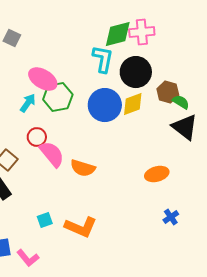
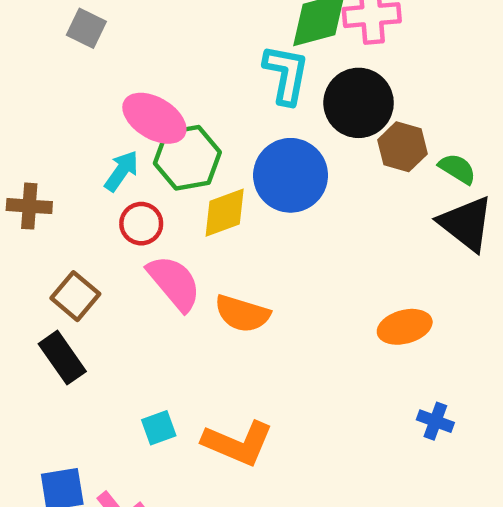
brown hexagon: (168, 92) -> (402, 147), moved
yellow diamond: (133, 104) -> (225, 213), moved
red circle: (37, 137) -> (141, 224), moved
blue cross: (171, 217) -> (435, 421), turned -35

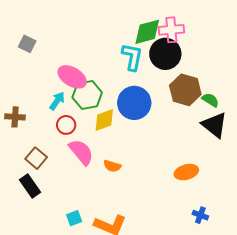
gray square: (86, 28) -> (27, 44), moved
black circle: (359, 103) -> (165, 54), moved
brown hexagon: (402, 147) -> (185, 90), size x1.4
orange semicircle: (242, 314) -> (112, 166), size x0.7

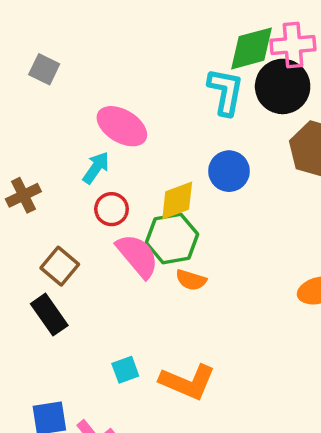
green hexagon: (87, 95) -> (172, 238), moved
blue circle: (134, 103) -> (229, 171), size x0.7
brown cross: (15, 117) -> (23, 195), turned -30

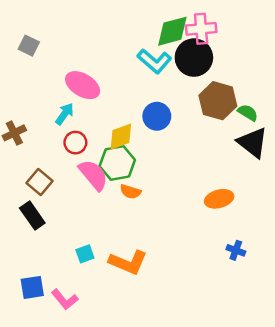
cyan L-shape: (226, 92) -> (154, 61), turned 120

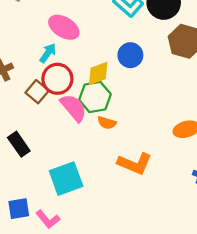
red circle: (75, 143) -> (57, 79), size x1.5
brown square: (39, 182) -> (37, 92), moved
cyan square: (85, 254) -> (66, 179), size x2.0
orange L-shape: (128, 262) -> (135, 164), moved

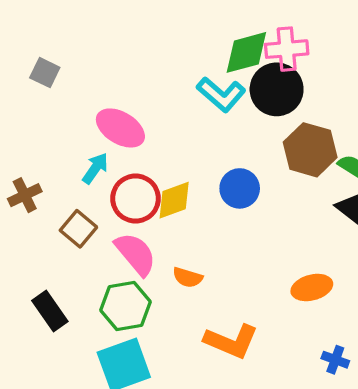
blue circle: (130, 55) -> (240, 188), moved
red circle: (57, 79) -> (136, 199), moved
green hexagon: (95, 97) -> (125, 306), moved

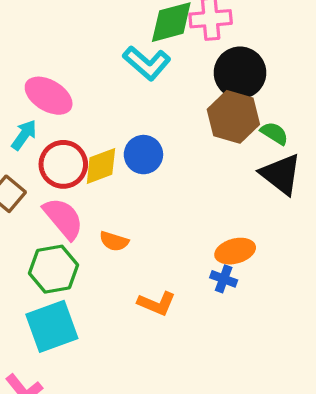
black circle: (277, 89) -> (240, 73), moved
blue circle: (240, 188) -> (143, 155), moved
orange L-shape: (231, 341) -> (157, 303), size x0.7
blue cross: (335, 360) -> (224, 279), moved

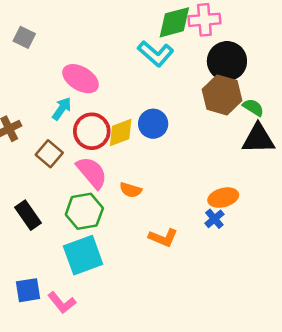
black triangle: (281, 174) -> (258, 139), turned -39
blue cross: (224, 279) -> (214, 219), turned 30

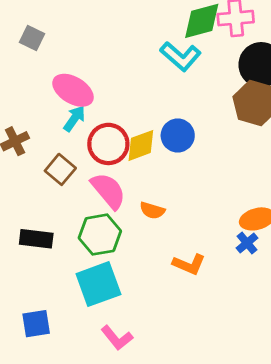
pink ellipse: (81, 79) -> (73, 90), moved
black rectangle: (28, 215) -> (36, 239), turned -48
pink L-shape: (62, 303) -> (117, 338), moved

